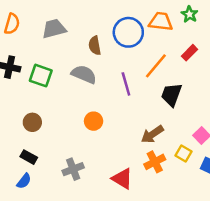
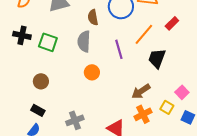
gray semicircle: (84, 74) -> (84, 41), turned -110
orange circle: (94, 121) -> (92, 72), moved

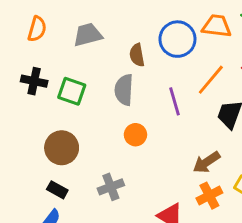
brown circle: (41, 81) -> (62, 148), size x1.5
gray cross: (75, 120) -> (111, 187), moved

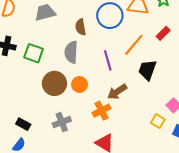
brown circle: (62, 148) -> (54, 83), moved
brown arrow: (206, 162) -> (117, 92), moved
orange cross: (209, 196) -> (101, 111), moved

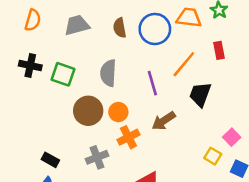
brown semicircle: (81, 27) -> (120, 28), moved
red rectangle: (163, 33) -> (219, 50), turned -56
orange cross: (101, 111) -> (128, 137), moved

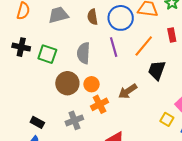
purple line: (152, 83) -> (114, 47), moved

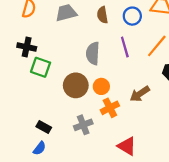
blue circle: (121, 18) -> (132, 16), size x0.7
green square: (47, 54) -> (41, 67), moved

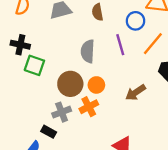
blue circle: (132, 16) -> (136, 21), moved
orange cross: (110, 108) -> (89, 107), moved
gray cross: (83, 125) -> (62, 112), moved
black rectangle: (44, 127) -> (49, 132), moved

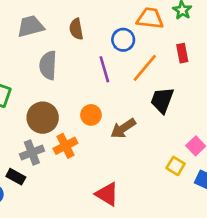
gray semicircle: (88, 51) -> (48, 65), moved
orange circle: (96, 85) -> (91, 115), moved

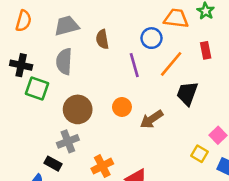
brown semicircle: (76, 29) -> (102, 39), moved
gray semicircle: (48, 65) -> (64, 61), moved
orange cross: (65, 146) -> (102, 166), moved

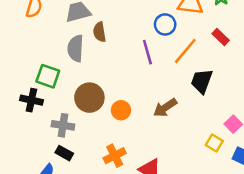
brown semicircle: (102, 39) -> (100, 32), moved
red rectangle: (206, 50) -> (221, 37), turned -35
black cross: (21, 65) -> (31, 100), moved
orange circle: (122, 107) -> (121, 110), moved
gray cross: (68, 141) -> (63, 125), moved, turned 30

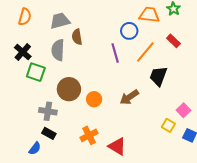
black cross: (31, 100) -> (23, 52), moved, turned 30

